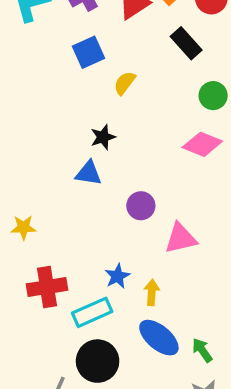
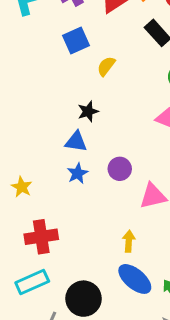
yellow star: (23, 227) -> (22, 187), turned 30
blue star: (117, 276) -> (77, 173), moved
cyan rectangle: (92, 312) -> (32, 282), moved

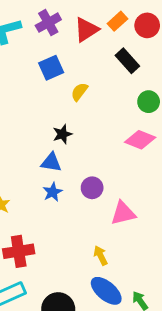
yellow arrow: (129, 241) -> (101, 256), turned -30

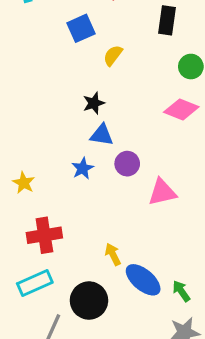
black rectangle: (127, 61) -> (167, 20), turned 50
blue triangle: (51, 162) -> (102, 135), moved
yellow arrow: (101, 256) -> (113, 254), moved

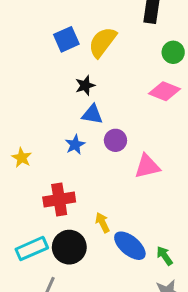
blue square: (81, 28) -> (66, 39), moved
yellow semicircle: (113, 55) -> (102, 42), size x1.6
red cross: (44, 235) -> (59, 199), moved
black circle: (89, 301) -> (69, 247), moved

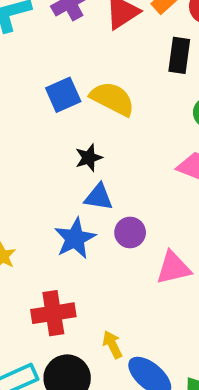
yellow semicircle: (102, 42) -> (112, 99), turned 80
blue star: (75, 145) -> (75, 238), size x1.5

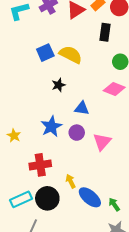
blue triangle: (99, 197) -> (82, 108), moved
purple circle: (130, 232) -> (77, 133), moved
pink triangle: (173, 268) -> (102, 142), turned -36

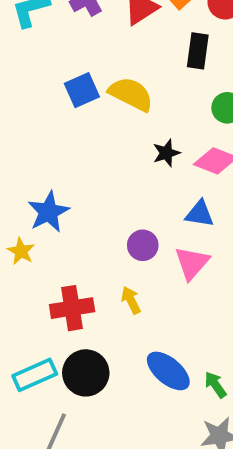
black star: (58, 85) -> (166, 153), moved
blue triangle: (82, 108) -> (200, 214), moved
blue star: (51, 126) -> (48, 212), moved
yellow arrow: (71, 181) -> (131, 300), moved

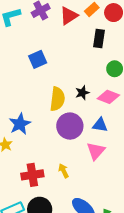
yellow semicircle: (131, 94) -> (57, 99), moved, turned 70
purple circle: (143, 245) -> (70, 126), moved, size x1.6

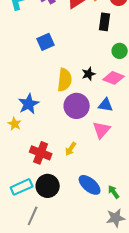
yellow arrow: (64, 171) -> (71, 149), turned -120
red cross: (32, 175) -> (41, 153), turned 30

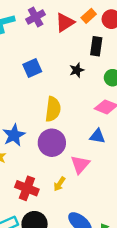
black star: (89, 74) -> (77, 70), moved
purple circle: (77, 106) -> (52, 143), moved
pink triangle: (102, 130) -> (80, 164), moved

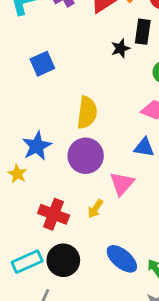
blue square: (32, 68) -> (42, 64), moved
black star: (77, 70) -> (120, 48), moved

